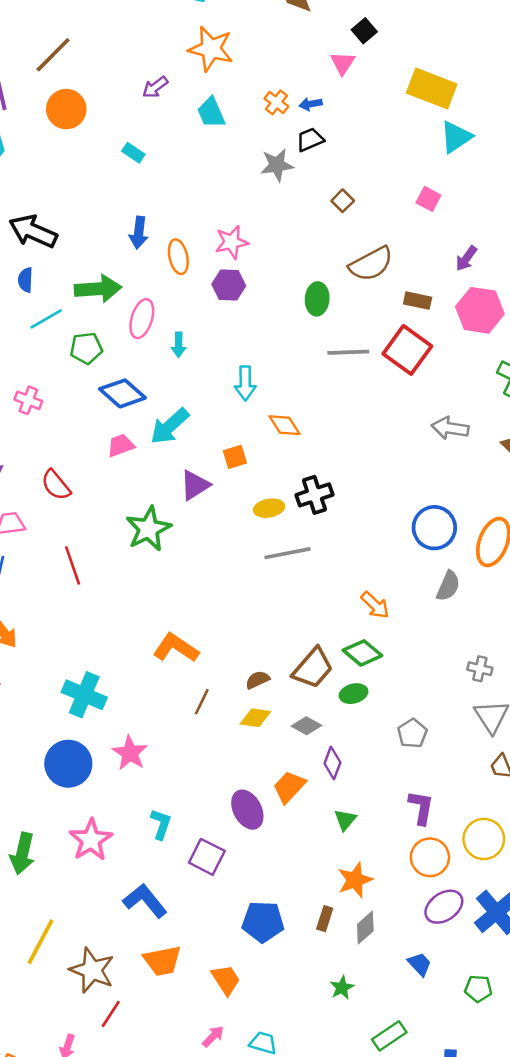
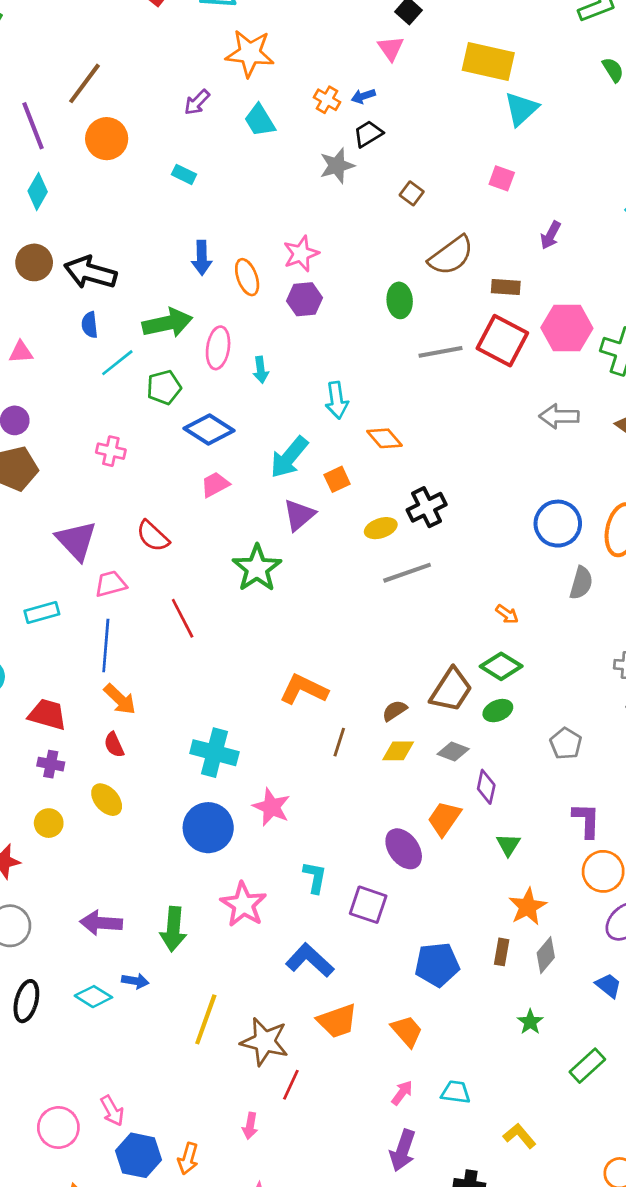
pink hexagon: (480, 310) -> (567, 328), moved
cyan arrow: (170, 426) -> (289, 457), moved
orange arrow: (375, 605) -> (507, 614), size x0.7

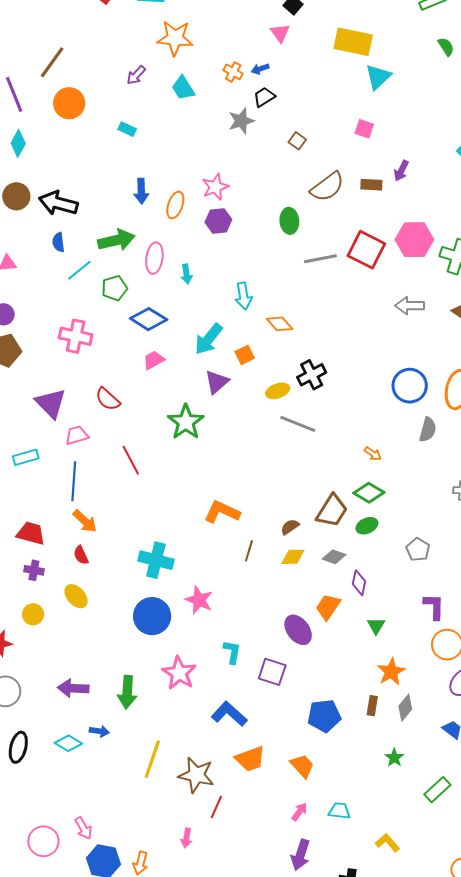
orange ellipse: (247, 277) -> (175, 205), turned 40
brown rectangle: (506, 287) -> (371, 185), moved
pink cross: (111, 451) -> (76, 336), size x1.5
gray line: (407, 573) -> (298, 424), turned 42

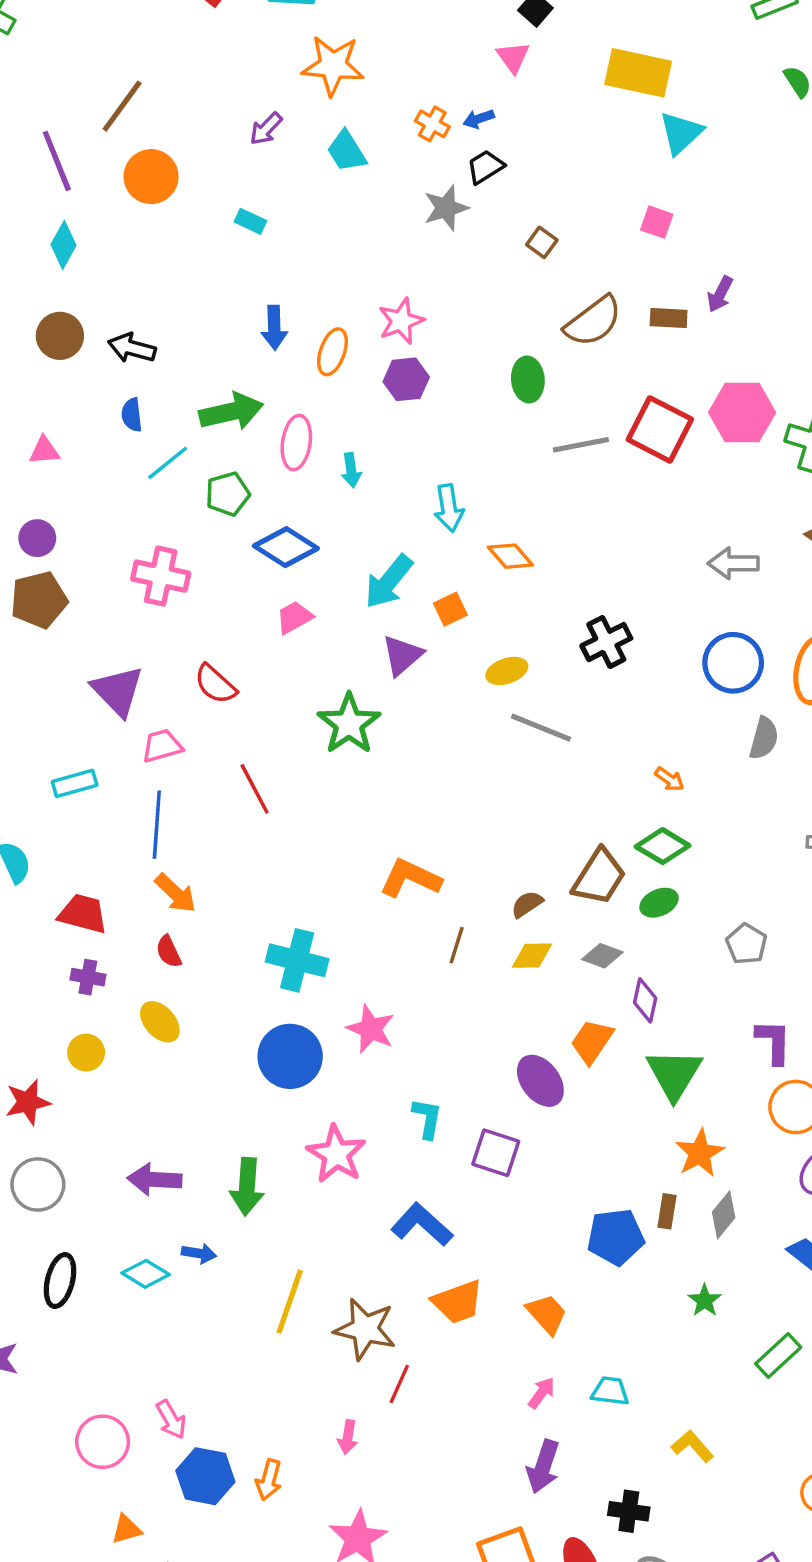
black arrow: (58, 203) -> (132, 348), size x0.7
gray arrow: (410, 306) -> (733, 563), moved
black cross: (312, 375) -> (606, 642), moved
green triangle: (376, 626) -> (674, 1074), size x1.8
blue pentagon: (324, 716) -> (616, 1237), moved

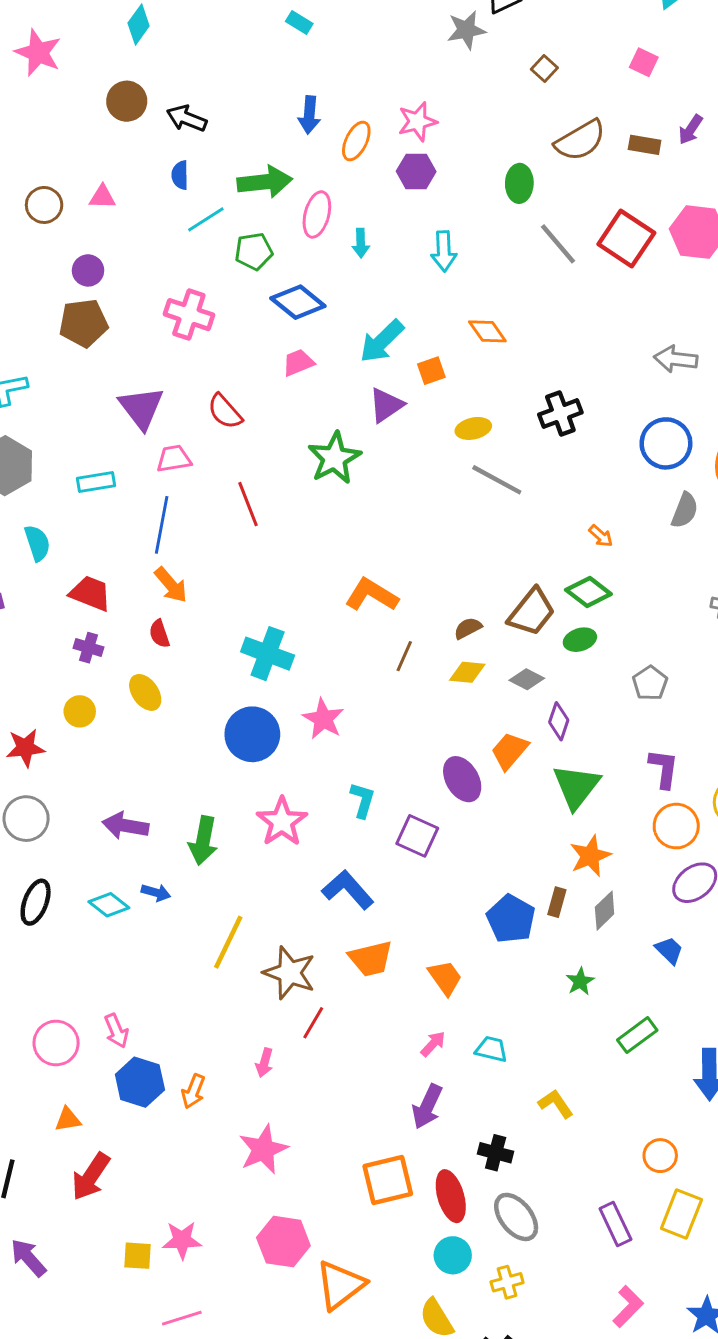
gray line: (581, 445) -> (558, 244), turned 54
cyan arrow: (449, 508) -> (444, 251), moved
blue pentagon: (616, 1237) -> (511, 919), turned 30

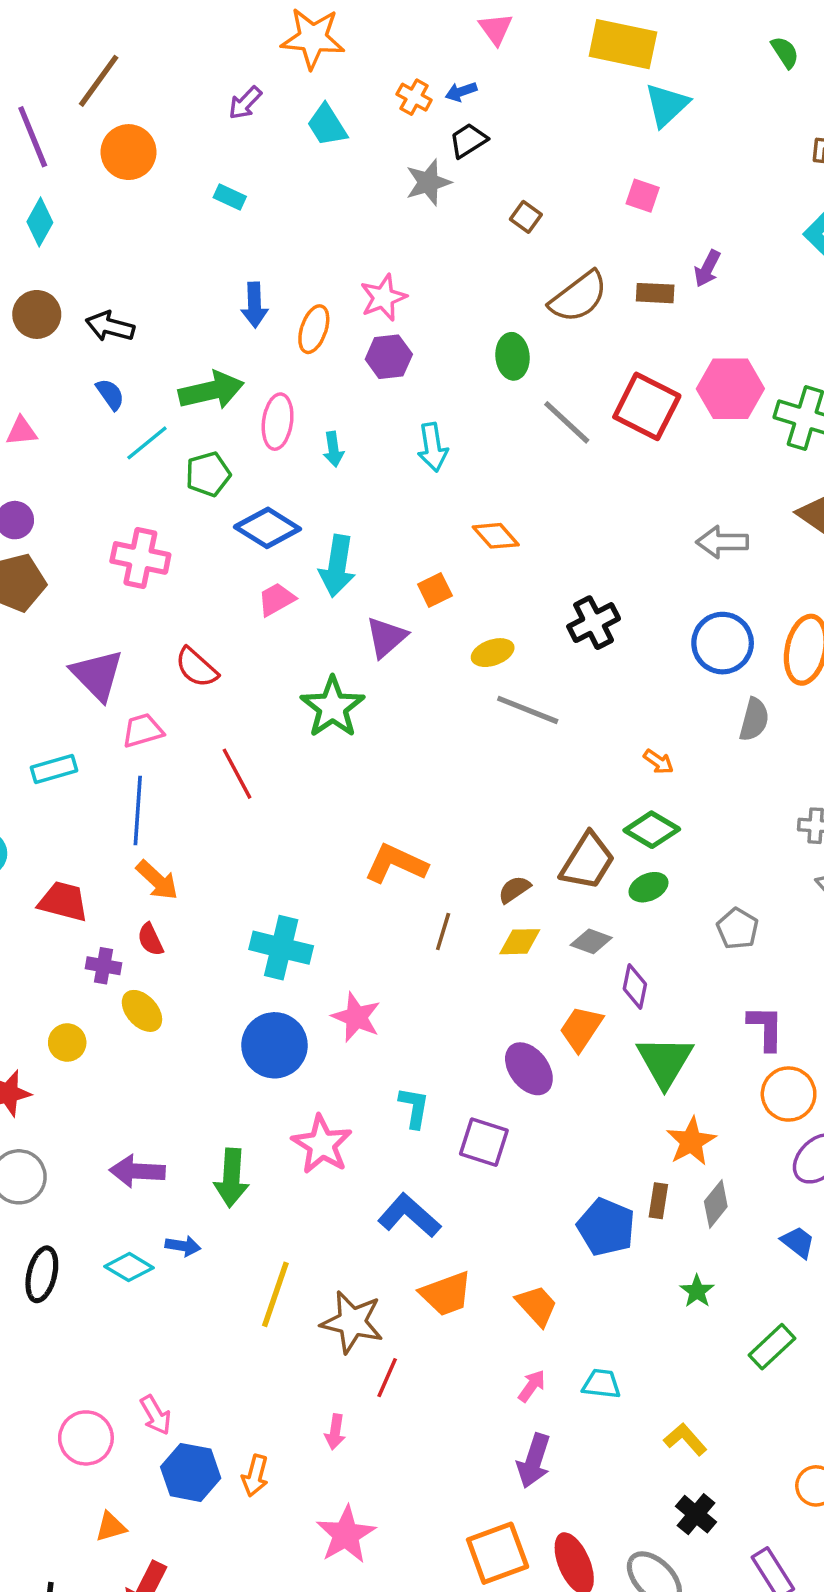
blue semicircle: (180, 175) -> (110, 394), turned 152
cyan arrow: (382, 341) -> (337, 566), moved, turned -30
purple cross: (89, 648) -> (103, 966), moved
black cross: (496, 1153) -> (696, 1514), moved, turned 32

